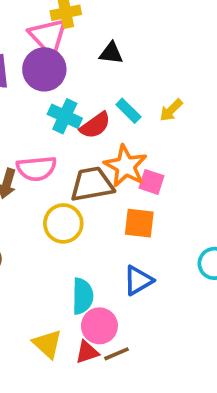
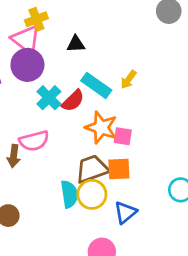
cyan rectangle: (128, 111) -> (96, 85), size x1.5
cyan cross: (65, 116) -> (49, 98), turned 30
brown trapezoid: (92, 184) -> (92, 169), moved
yellow circle: (63, 223) -> (92, 194), moved
cyan semicircle: (83, 296) -> (69, 194), moved

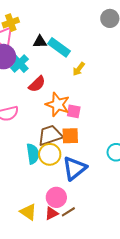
cyan rectangle: (96, 85) -> (59, 47), moved
cyan cross: (49, 98) -> (19, 63), moved
blue triangle: (125, 212) -> (74, 168), size x1.4

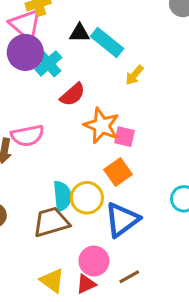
brown trapezoid: (50, 135) -> (51, 222), moved
orange square: (70, 136) -> (118, 172), turned -36
brown line: (68, 212) -> (129, 277), moved

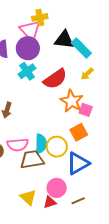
black triangle: (79, 33) -> (64, 40), size x1.5
cyan cross: (48, 63) -> (27, 71), moved
yellow arrow: (134, 75) -> (87, 74), moved
red semicircle: (73, 94) -> (55, 79), size x1.4
pink semicircle: (28, 136) -> (18, 145), moved

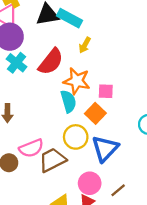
pink square: (86, 110) -> (106, 91), moved
cyan semicircle: (41, 144) -> (68, 101), moved

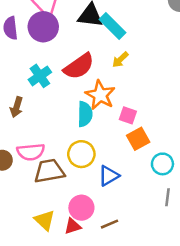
cyan cross: (17, 63) -> (40, 76), moved
orange square: (95, 113) -> (138, 139), moved
blue triangle: (105, 149) -> (109, 176), size x0.7

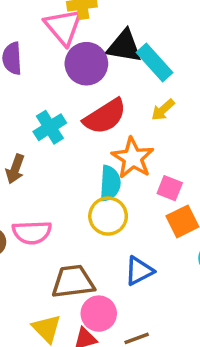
purple circle: (43, 27) -> (86, 64), moved
yellow circle: (81, 154) -> (108, 216), moved
brown trapezoid: (49, 171) -> (73, 282), moved

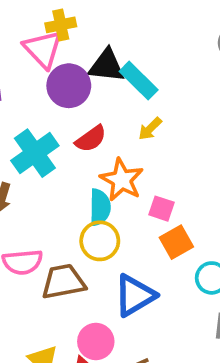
red semicircle: (105, 116) -> (91, 139), size x0.7
cyan cross: (50, 127) -> (35, 153), size x1.4
blue triangle: (139, 271) -> (135, 295), size x1.4
brown trapezoid: (73, 282) -> (63, 282), moved

